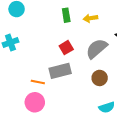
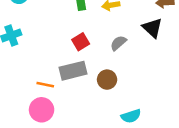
gray semicircle: (97, 49) -> (118, 43), size x0.6
brown circle: (100, 78) -> (107, 80), moved

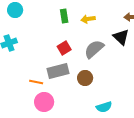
gray semicircle: (118, 43) -> (94, 49), size x1.5
pink circle: (42, 110) -> (44, 102), moved

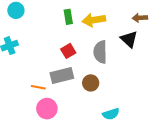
yellow arrow: (88, 19) -> (94, 20), size x1.5
gray semicircle: (94, 49) -> (100, 52), turned -50

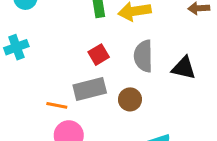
black triangle: (129, 39) -> (184, 68), moved, turned -30

